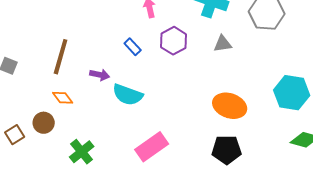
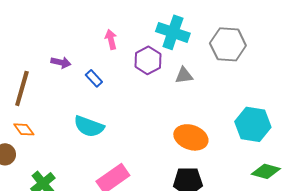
purple hexagon: (174, 41) -> (148, 60), moved
purple arrow: (100, 75) -> (61, 62), moved

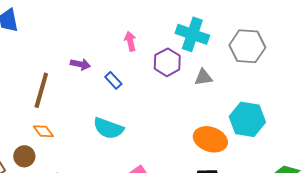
cyan hexagon: (253, 124) -> (247, 119), moved

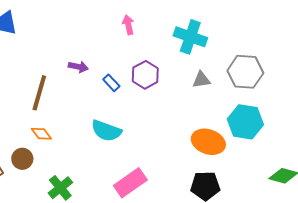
pink arrow: (130, 41) -> (128, 25), moved
gray hexagon: (247, 46) -> (245, 72), moved
purple hexagon: (167, 62) -> (145, 75), moved

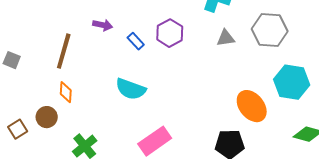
cyan hexagon: (245, 122) -> (292, 82), moved
orange diamond: (41, 134) -> (66, 92), turned 40
orange ellipse: (208, 142) -> (252, 106), moved, turned 32

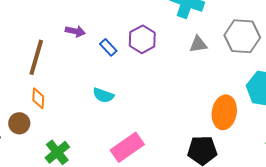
cyan semicircle: (131, 89) -> (103, 95), size x0.7
orange ellipse: (252, 106) -> (224, 112), turned 48

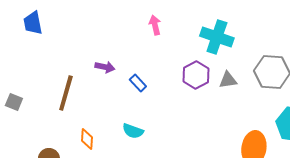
purple hexagon: (142, 39) -> (196, 75), moved
orange diamond: (38, 98) -> (87, 139), moved

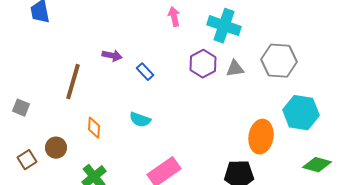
pink arrow: (155, 25) -> (174, 17), moved
gray square: (14, 102) -> (21, 108), moved

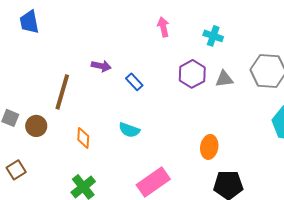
cyan cross: (224, 26) -> (213, 36), size x0.6
orange ellipse: (261, 137) -> (209, 147), moved, size x0.7
brown circle: (56, 148) -> (36, 126), moved

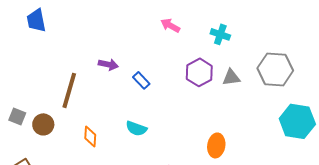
pink arrow: (163, 27) -> (170, 25), turned -48

